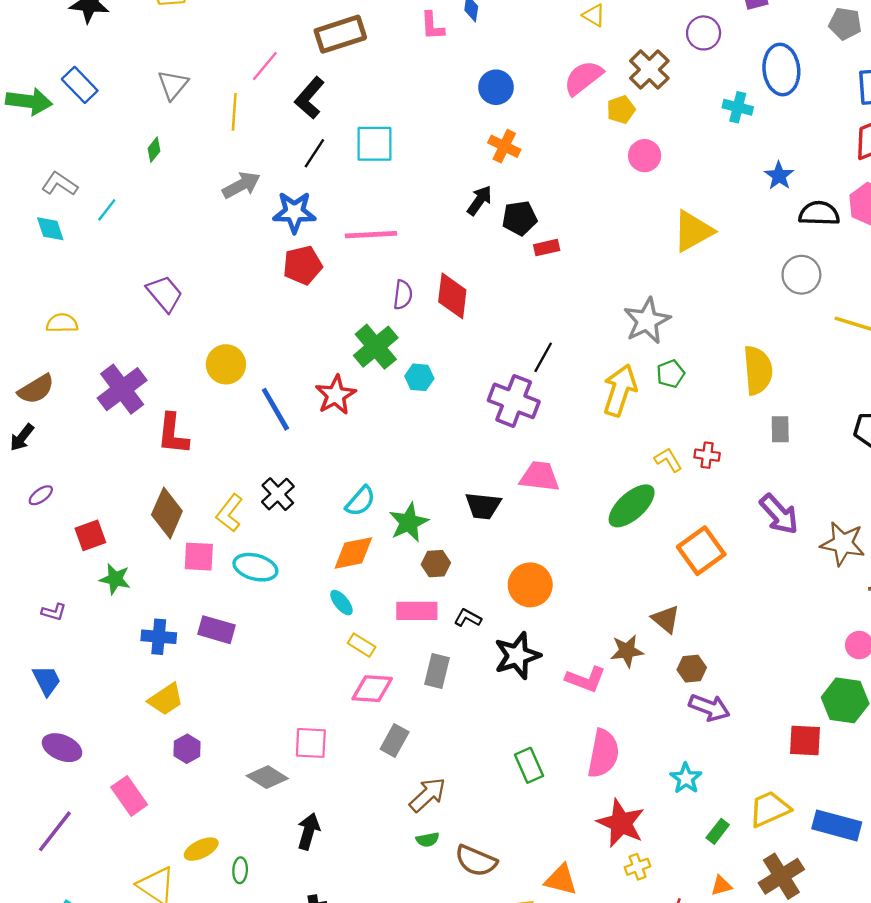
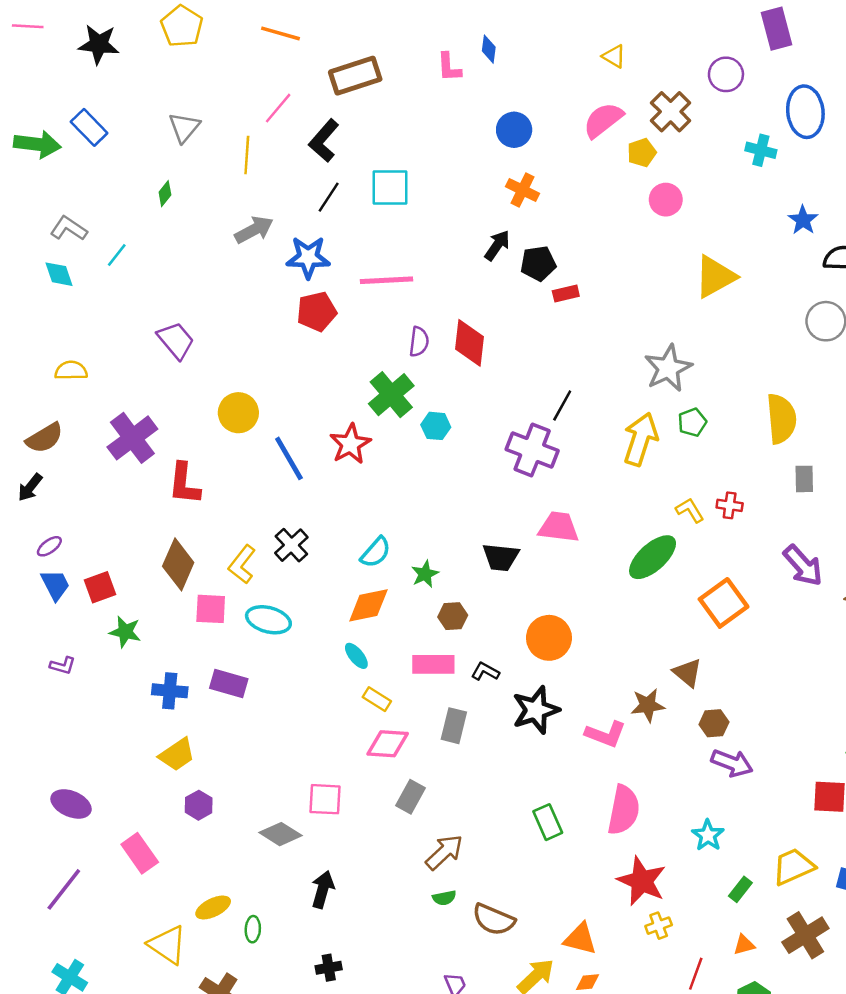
green star: (409, 522) -> (425, 574), size x0.7
blue trapezoid: (47, 680) -> (55, 585), moved

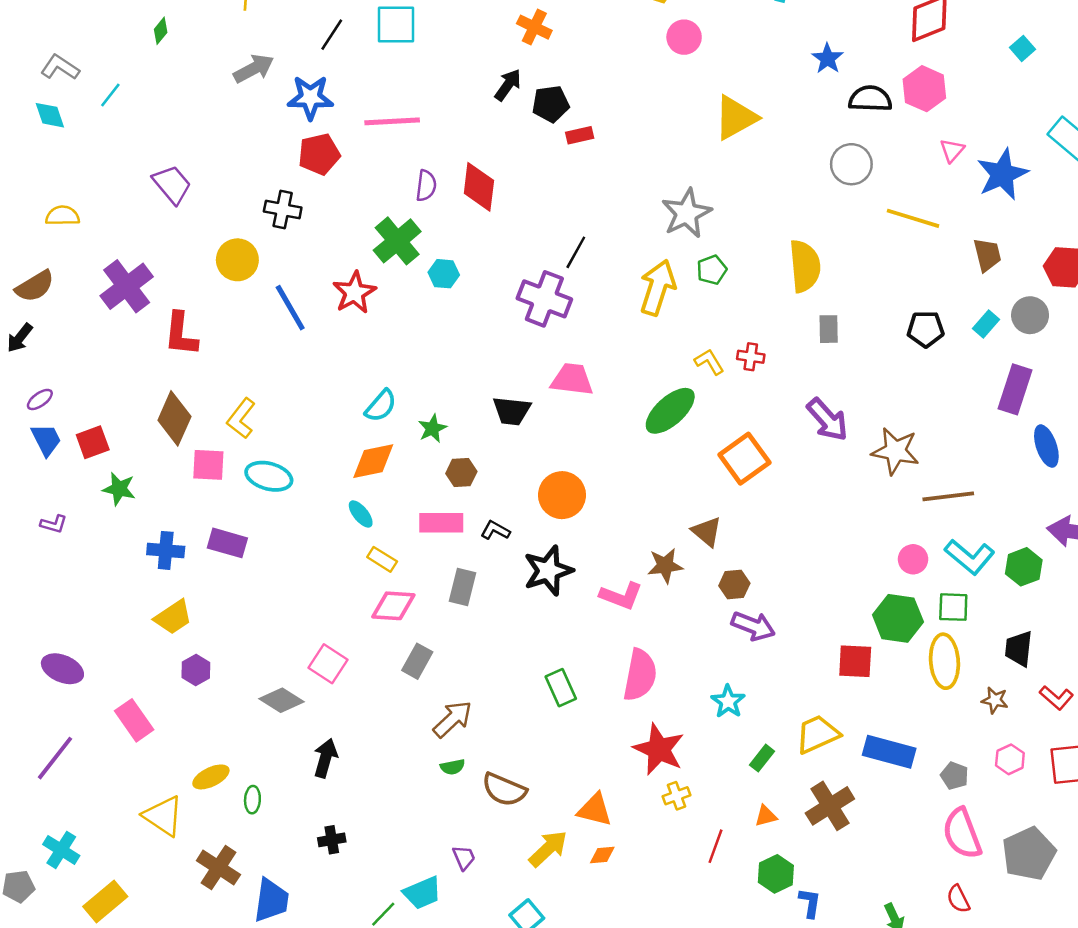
black cross: (291, 545) -> (283, 210), moved, turned -36
pink square: (325, 799) -> (328, 664), turned 30

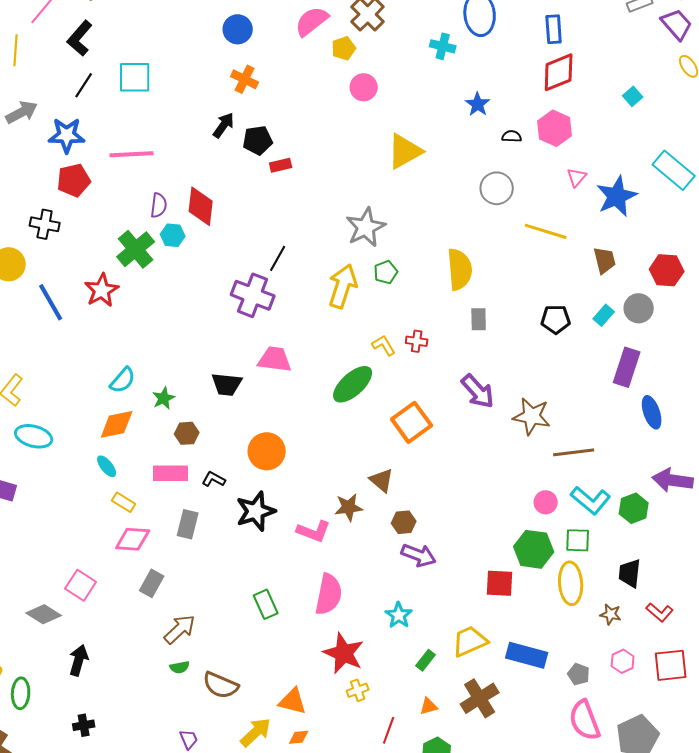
black semicircle: (870, 99) -> (512, 136), size x0.6
cyan hexagon: (444, 274) -> (173, 235), moved
green ellipse: (252, 800) -> (21, 693), size x1.4

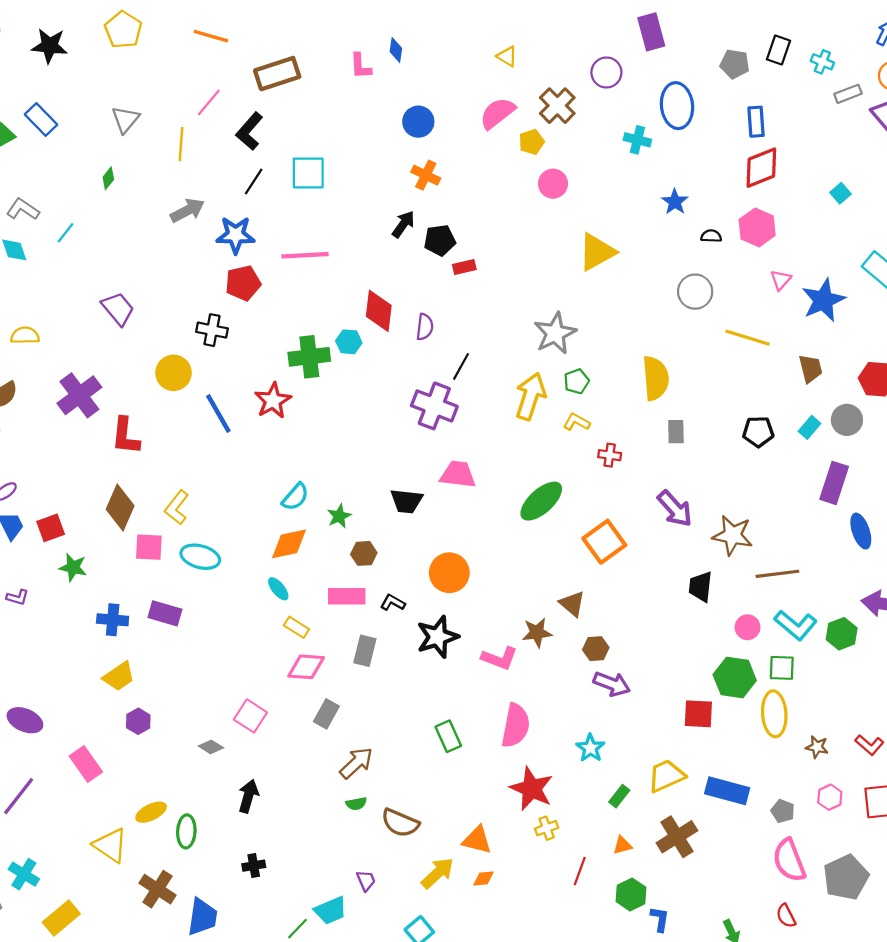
purple semicircle: (159, 205) -> (425, 327), moved
green cross: (136, 249) -> (309, 357), turned 33
yellow L-shape: (384, 345) -> (576, 422), moved, turned -30
black trapezoid: (630, 573) -> (700, 587), moved
gray diamond: (44, 614) -> (211, 747), size x0.7

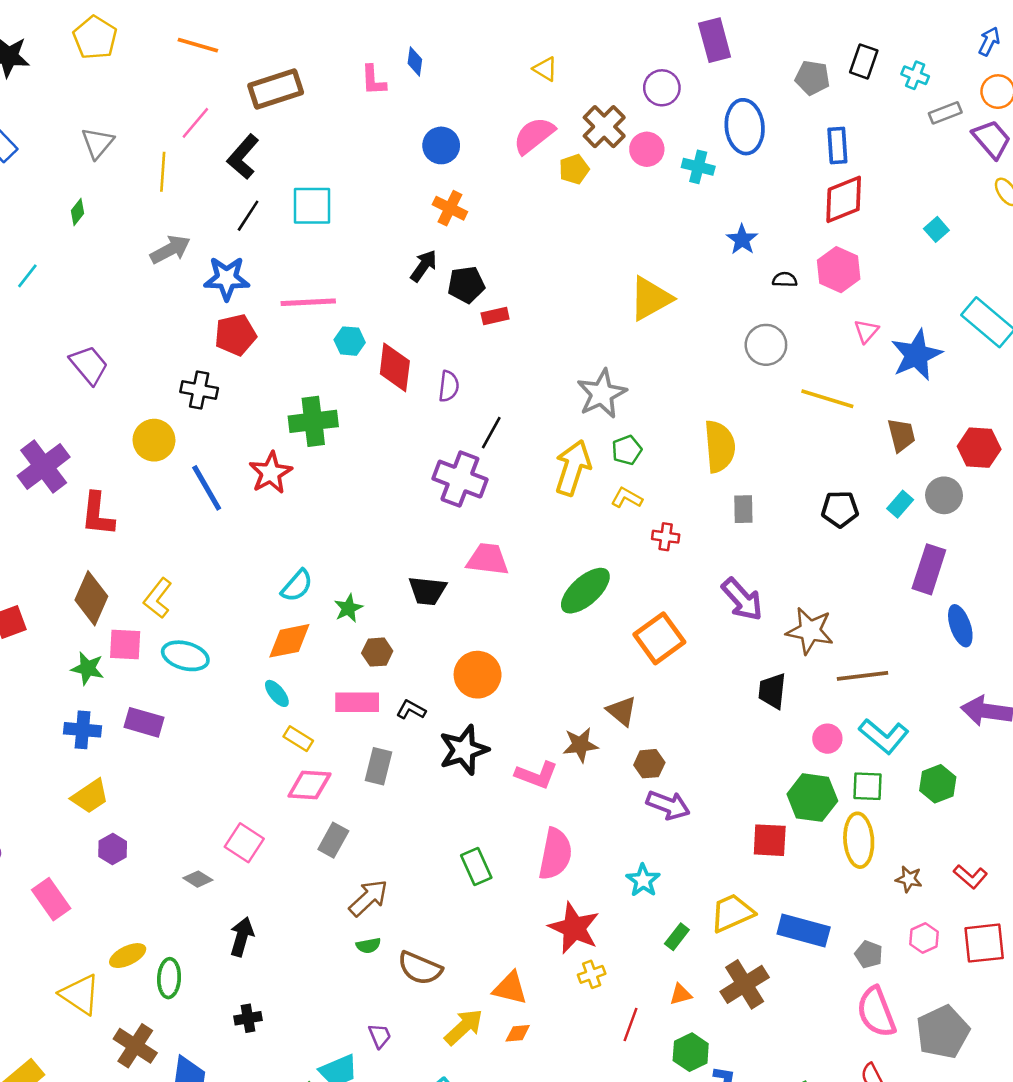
pink circle: (553, 184) -> (647, 149), moved
cyan hexagon: (349, 342) -> (350, 341), moved
green star: (73, 567) -> (88, 668), moved
green hexagon: (842, 634) -> (938, 784), moved

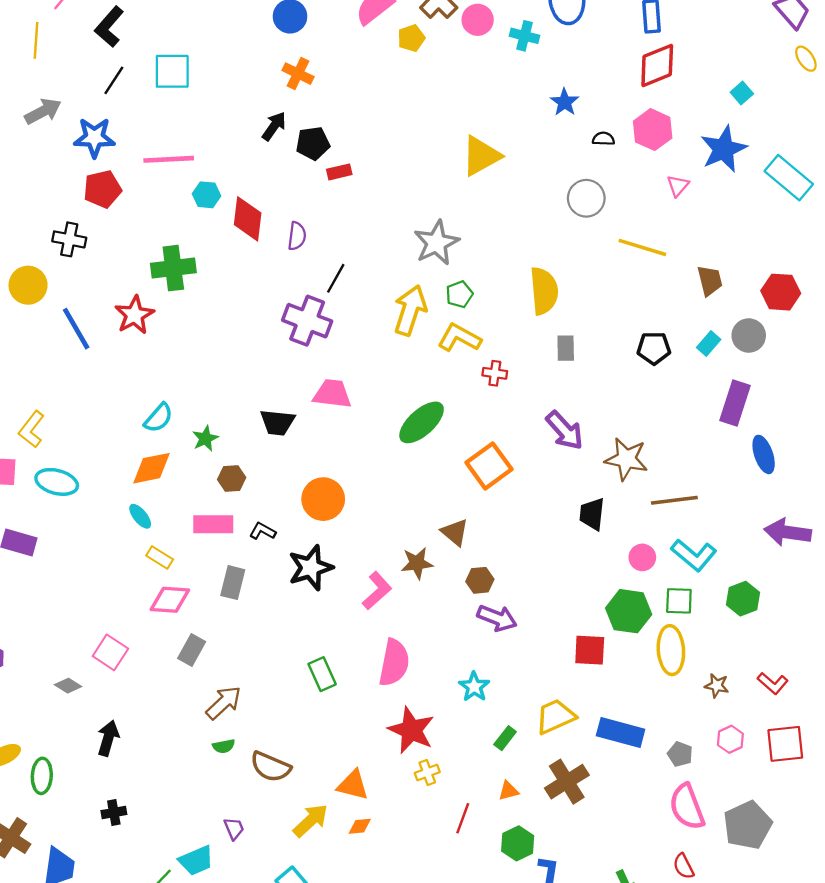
blue star: (916, 355) -> (724, 149), moved
yellow L-shape: (627, 498) -> (459, 338), size x1.5
pink L-shape: (536, 775) -> (377, 591), turned -63

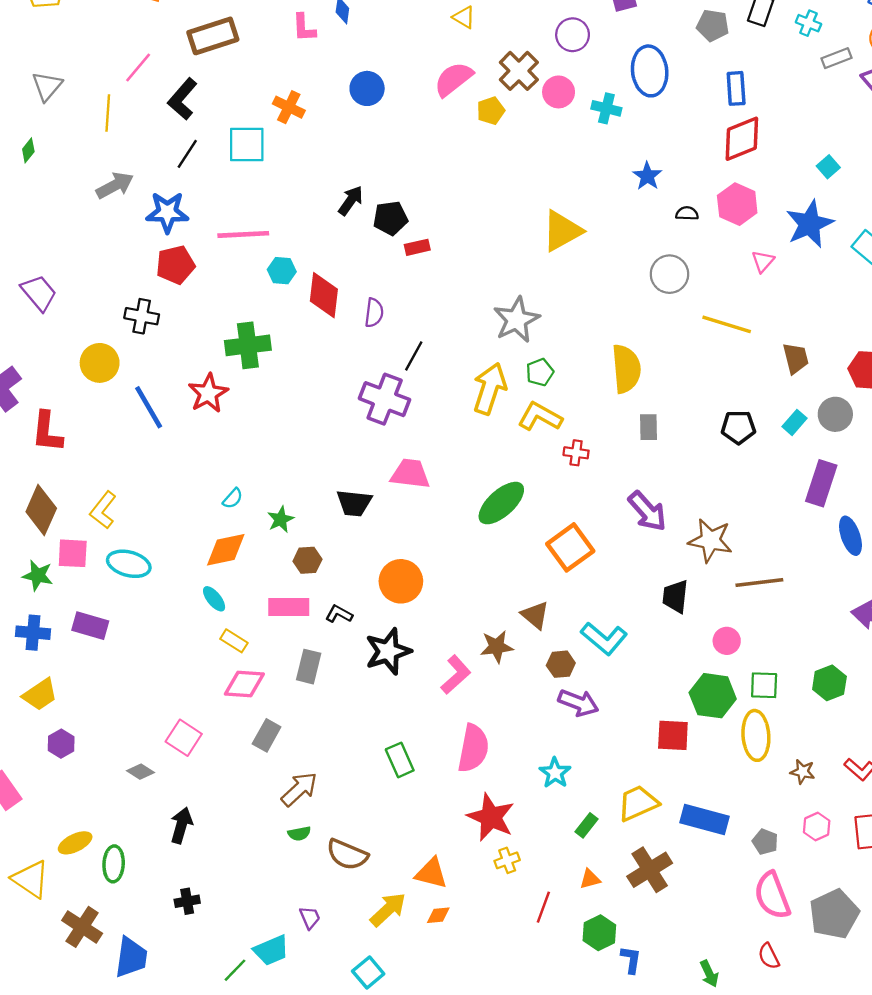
orange cross: (298, 74) -> (289, 107), moved
cyan semicircle: (158, 418) -> (233, 498), size x0.7
cyan L-shape: (694, 555) -> (604, 639), moved

